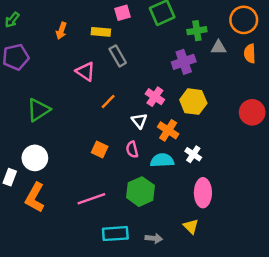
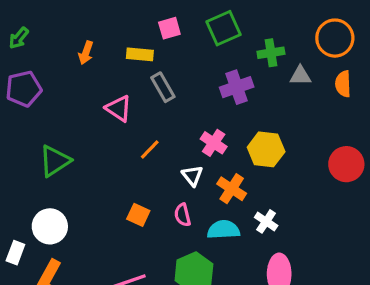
purple cross: (184, 62) -> (237, 87), moved

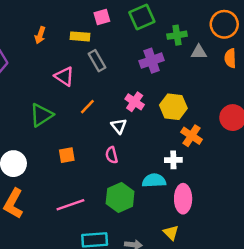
green triangle: (55, 161) -> (41, 115), moved
orange cross: (232, 189) -> (192, 136), moved
orange square: (138, 215) -> (67, 155), moved, turned -35
white cross: (266, 221) -> (173, 160), turned -35
cyan semicircle: (223, 230) -> (154, 181), moved

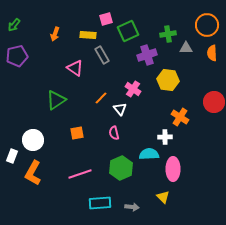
green square: (142, 17) -> (128, 31), moved
orange line: (87, 107) -> (101, 98), moved
yellow hexagon: (173, 107) -> (168, 80), moved

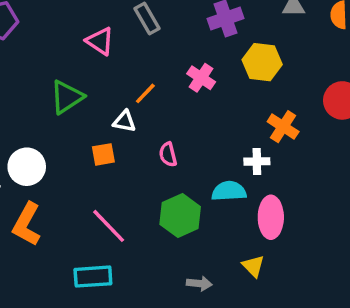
white triangle: (120, 109) -> (124, 121), moved, turned -40
pink line: (80, 174) -> (109, 226), turned 65
cyan rectangle: (100, 203) -> (93, 277), moved

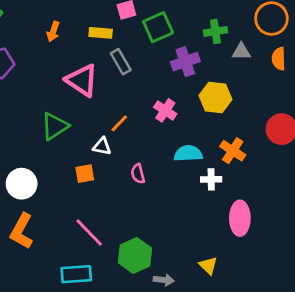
pink triangle: (100, 41) -> (82, 80), size x1.4
cyan semicircle: (229, 191) -> (188, 154), moved
green hexagon: (180, 216) -> (135, 255), moved
pink ellipse: (271, 217) -> (240, 218), moved

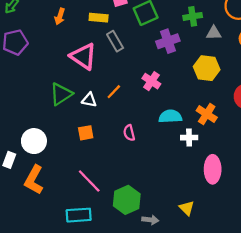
yellow hexagon: (215, 98) -> (207, 68), moved
white triangle: (102, 146) -> (89, 100), moved

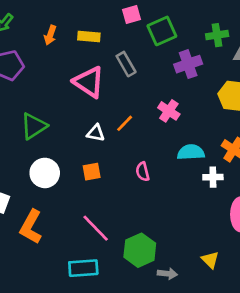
orange arrow: (60, 16) -> (50, 35), moved
yellow rectangle: (99, 18) -> (89, 36), moved
green triangle: (61, 94) -> (34, 126), moved
white circle: (34, 141) -> (45, 173), moved

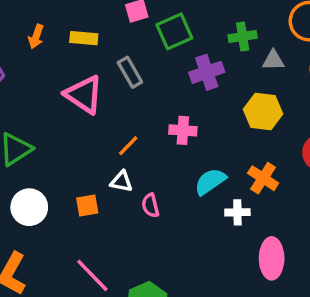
pink cross: (169, 111) -> (183, 130), turned -30
white triangle: (96, 133) -> (121, 182), moved
cyan semicircle: (191, 152) -> (210, 182), turned -32

